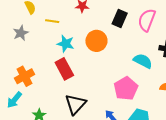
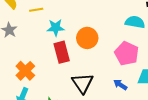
orange circle: (96, 41) -> (87, 38), moved
red rectangle: (64, 69) -> (62, 52), turned 30

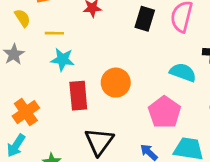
cyan star: (56, 28) -> (62, 59), moved

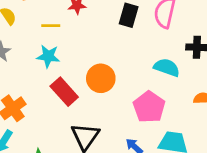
yellow line: (54, 33) -> (51, 26), moved
red rectangle: (78, 96) -> (64, 92), turned -36

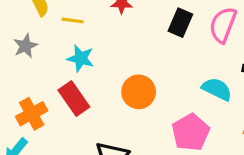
yellow line: (51, 26) -> (73, 20), moved
red rectangle: (64, 92) -> (74, 99), moved

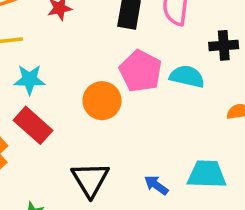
pink pentagon: (191, 132) -> (141, 71), moved

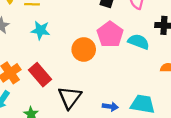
red rectangle: (33, 125) -> (40, 75), moved
blue arrow: (156, 185) -> (110, 107), turned 144

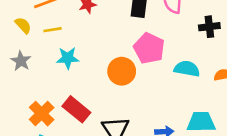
cyan semicircle: (139, 42) -> (187, 69), moved

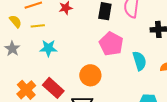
cyan semicircle: (187, 69) -> (140, 61), turned 60
orange circle: (122, 71) -> (90, 75), moved

